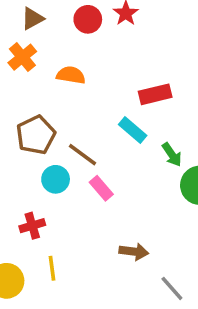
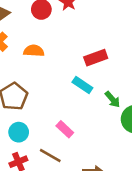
brown line: (82, 155) -> (50, 155), moved
cyan circle: (56, 179) -> (19, 132), moved

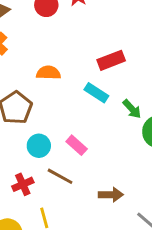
orange semicircle: (34, 51) -> (48, 73), moved
cyan circle: (19, 132) -> (39, 146), moved

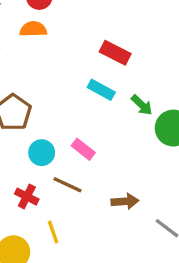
red rectangle: (111, 60) -> (115, 53), turned 52
orange semicircle: (48, 73) -> (33, 29), moved
red cross: (23, 184) -> (27, 197), turned -35

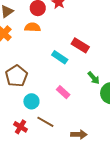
cyan rectangle: (101, 90) -> (60, 57), moved
pink rectangle: (83, 149) -> (63, 92), moved

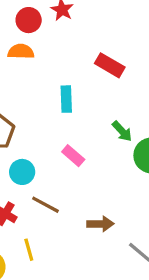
red rectangle: (80, 45) -> (110, 65), moved
cyan rectangle: (60, 57) -> (66, 99), turned 56

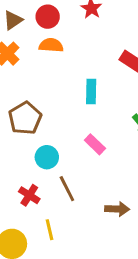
red circle: (29, 20) -> (48, 17), moved
brown line: (45, 205) -> (67, 189), turned 32

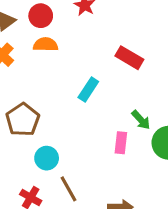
cyan rectangle: (91, 92) -> (88, 89), turned 35
pink rectangle: (95, 144) -> (121, 143), moved, turned 55

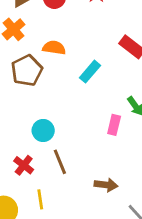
orange semicircle: (46, 45) -> (54, 48), moved
brown pentagon: (23, 120) -> (27, 70), moved

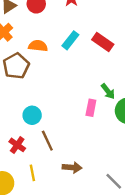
cyan rectangle: (90, 72) -> (70, 40), moved
brown arrow: (106, 185) -> (72, 167), moved

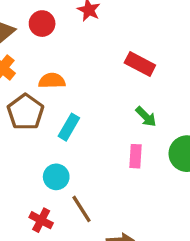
cyan rectangle: (70, 40) -> (69, 127), moved
green arrow: (108, 91) -> (146, 117), moved

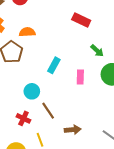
green arrow: (146, 117) -> (97, 51), moved
cyan rectangle: (69, 127) -> (54, 65), moved

